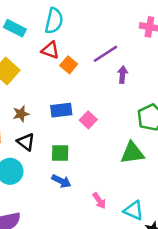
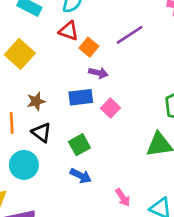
purple arrow: (123, 75) -> (98, 73), moved, turned 98
green square: (60, 153) -> (79, 145), turned -30

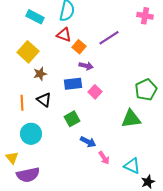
brown star: (36, 101) -> (40, 74), moved
black triangle: (41, 132) -> (44, 100), moved
blue arrow: (81, 176) -> (88, 142), moved

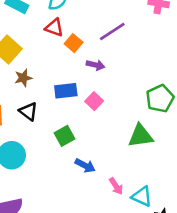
purple arrow: (86, 66) -> (95, 65), moved
pink arrow: (104, 158) -> (116, 186), moved

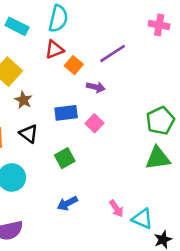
red triangle: (54, 28) -> (54, 50), turned -42
brown star: (23, 78) -> (23, 100), turned -30
green triangle: (141, 136) -> (158, 158), moved
blue arrow: (85, 166) -> (67, 203), moved, turned 126

